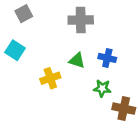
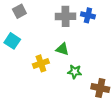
blue cross: (107, 58) -> (88, 15), moved
green star: (102, 88) -> (75, 72), moved

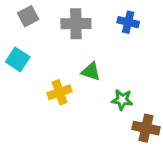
gray cross: (65, 16) -> (76, 24), moved
green star: (75, 72) -> (122, 100), moved

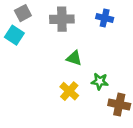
cyan square: (18, 59) -> (14, 35), moved
yellow cross: (59, 92) -> (69, 91), moved, turned -30

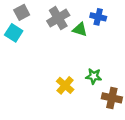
gray cross: (62, 19) -> (58, 18), turned -30
green triangle: (74, 58) -> (80, 29), moved

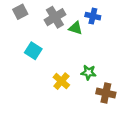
cyan square: (14, 33) -> (33, 51), moved

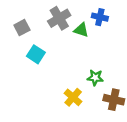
gray square: (20, 12) -> (22, 28), moved
yellow cross: (61, 81) -> (73, 97), moved

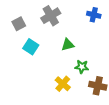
blue cross: (100, 17) -> (94, 15), moved
green triangle: (81, 30) -> (68, 45), moved, turned -32

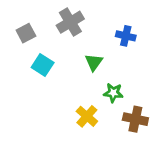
blue cross: (94, 15) -> (126, 36), moved
green triangle: (68, 45) -> (94, 62), turned -40

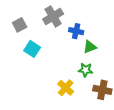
blue cross: (126, 36) -> (76, 31), moved
green triangle: (94, 62) -> (90, 47), moved, turned 32

